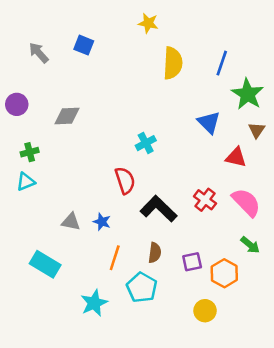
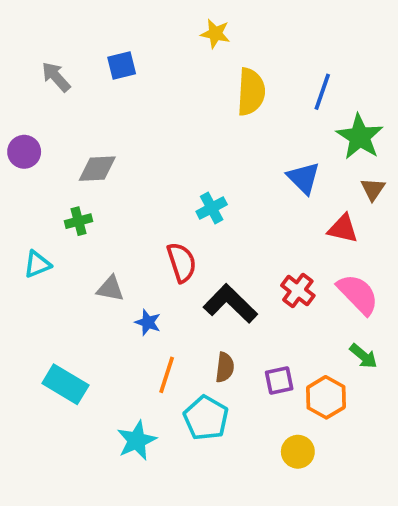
blue square: (84, 45) -> (122, 66), turned -36
green cross: (30, 152) -> (79, 221), moved
gray triangle: (71, 222) -> (110, 289), moved

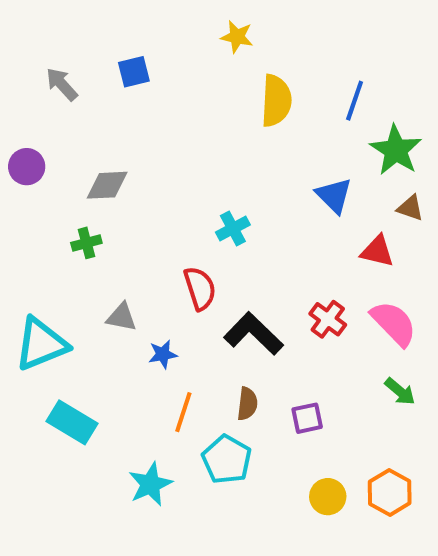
brown triangle: (373, 189) -> (410, 208), turned -45
cyan triangle: (37, 264) -> (41, 344), moved, size x1.8
blue star: (148, 322) -> (163, 354), turned -30
orange hexagon: (326, 397) -> (390, 492), moved

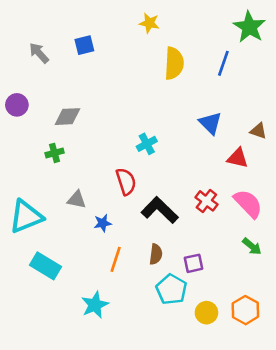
green star: (396, 150) -> (249, 27), moved
cyan pentagon: (227, 459) -> (171, 289), moved

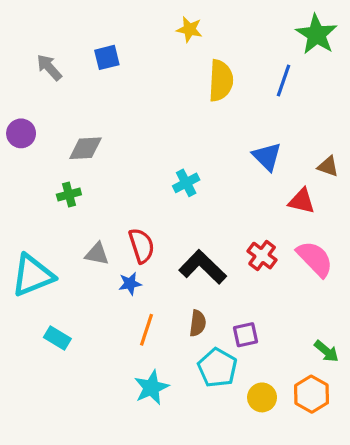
red semicircle: (126, 181) -> (142, 246), moved
green arrow: (252, 246) -> (326, 351), moved
cyan rectangle: (45, 266) -> (57, 338), size x0.7
cyan star: (95, 305) -> (151, 388), moved

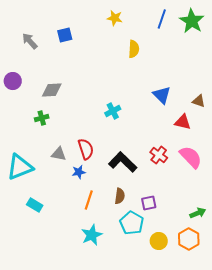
yellow semicircle: (221, 81) -> (134, 49), size x0.7
blue line: (283, 81) -> (162, 19), moved
green arrow: (326, 351) -> (198, 213), turned -63

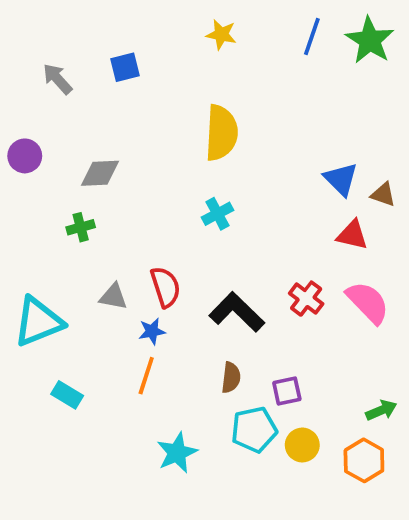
yellow semicircle: (134, 49) -> (221, 133), moved, size x1.6
blue triangle: (162, 95) -> (341, 179), moved
orange line: (89, 200) -> (146, 376), moved
cyan pentagon: (132, 223) -> (254, 430), turned 30
yellow circle: (159, 241) -> (302, 445), moved

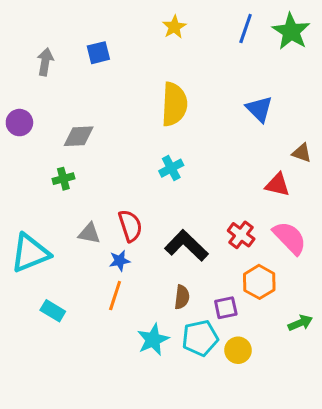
yellow star: (221, 35) -> (174, 27), turned 30
gray arrow: (58, 79) -> (45, 62), turned 52
blue triangle: (341, 179) -> (259, 109), moved
cyan star: (177, 453) -> (153, 340), moved
orange hexagon: (364, 460) -> (259, 282), moved

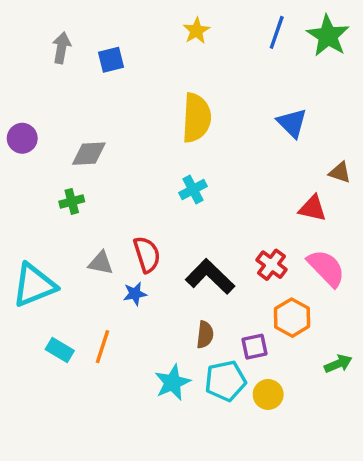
gray arrow: (45, 62) -> (61, 48), moved
orange line: (115, 296) -> (102, 347), moved

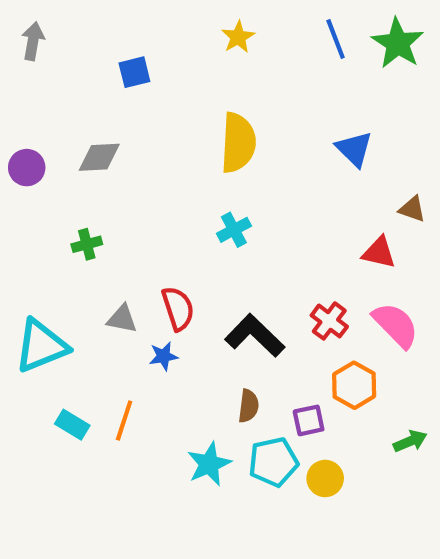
blue line: (277, 32) -> (336, 39), turned -40
gray arrow: (61, 48) -> (33, 41), moved
gray diamond: (89, 154) -> (99, 157), moved

